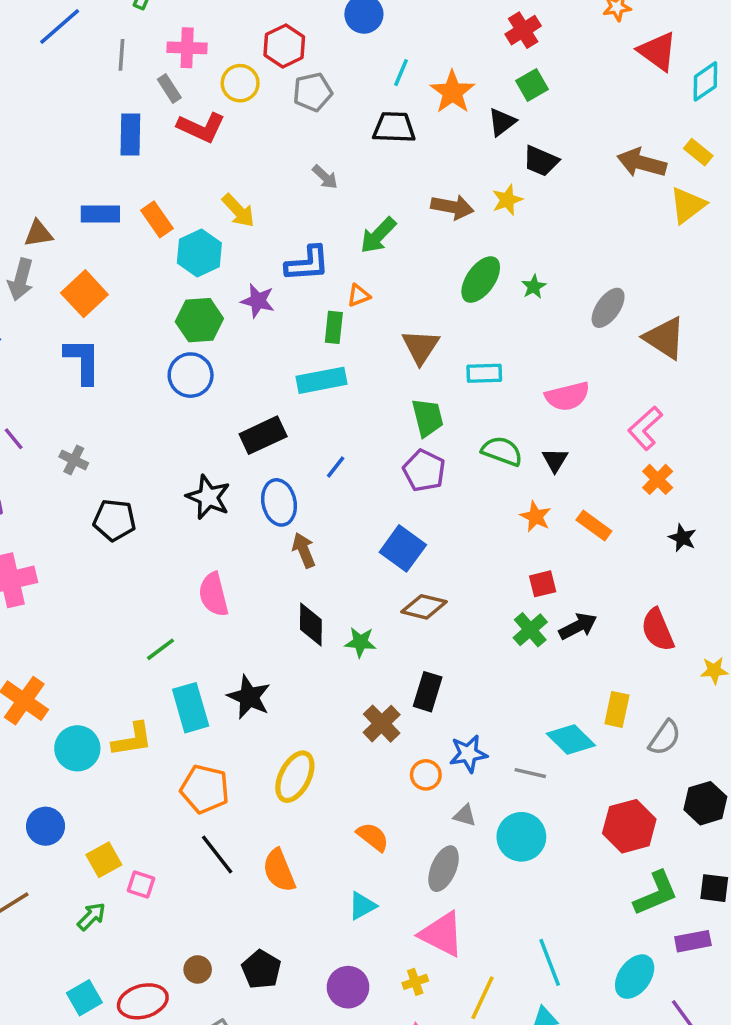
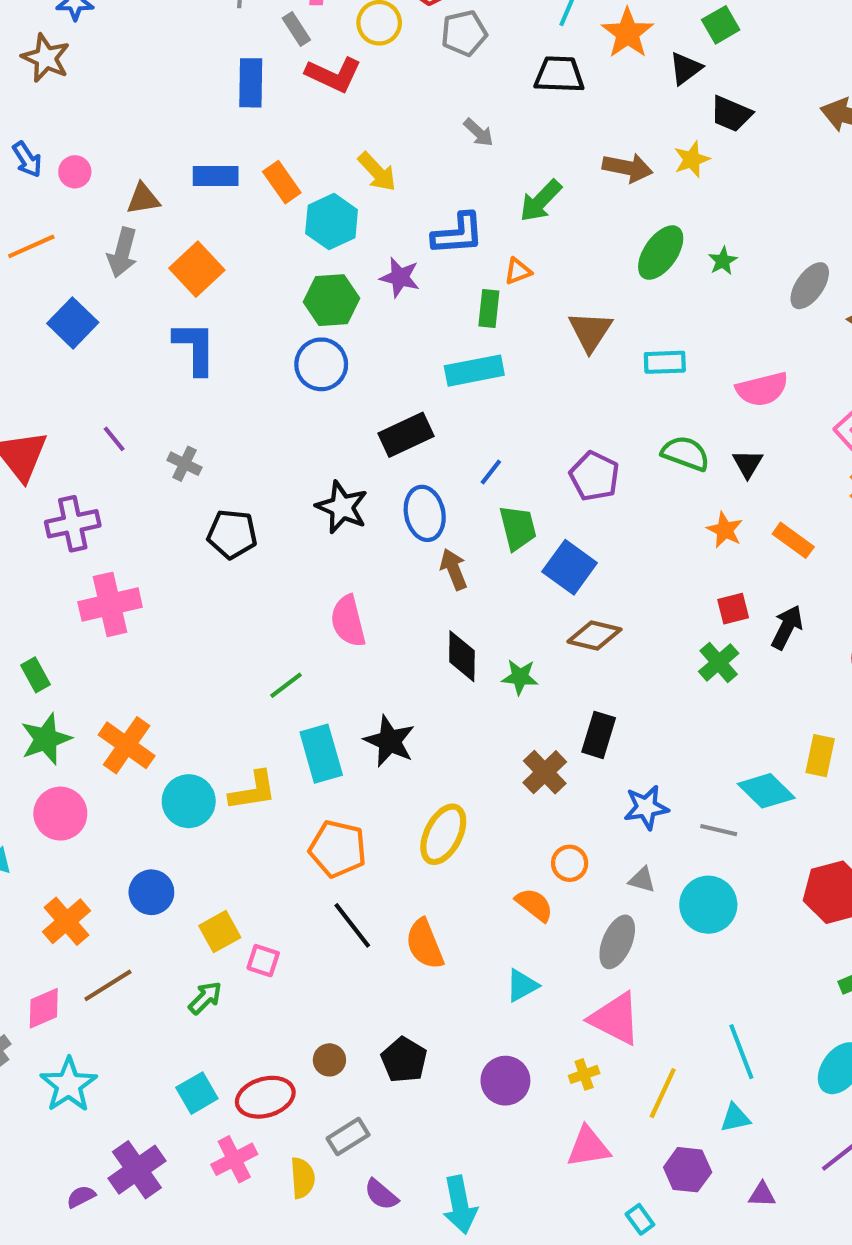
green trapezoid: (428, 418) -> (518, 528), moved
black arrow: (578, 626) -> (787, 627), moved, turned -36
orange circle: (426, 775) -> (570, 863), moved

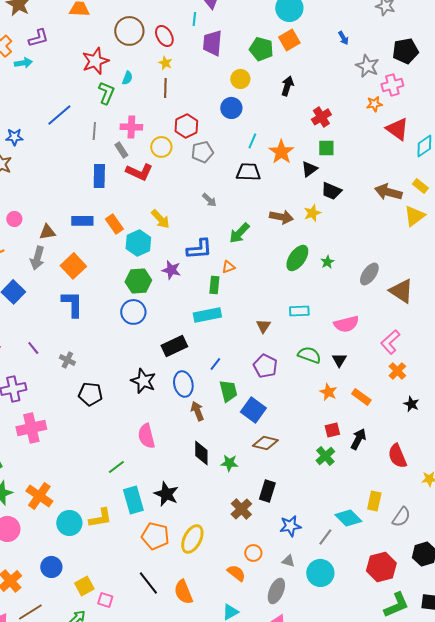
green square: (721, 25) -> (326, 148), turned 30
brown triangle: (590, 331) -> (263, 326), moved, size x0.7
gray line: (719, 830) -> (325, 537), turned -66
orange pentagon: (338, 849) -> (155, 536), moved

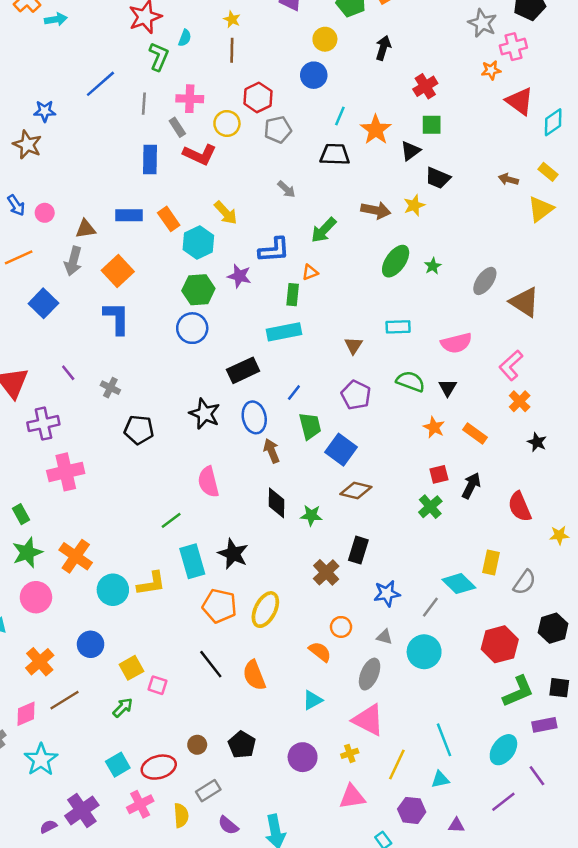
brown arrow: (388, 192) -> (508, 179), size x0.6

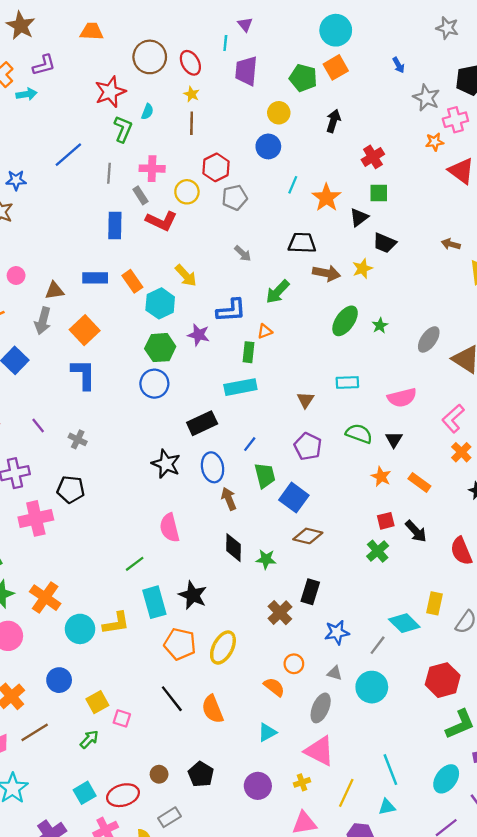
black trapezoid: (335, 154) -> (302, 243), moved
black pentagon: (139, 430) -> (71, 489), moved
black arrow: (471, 486) -> (416, 531), turned 110

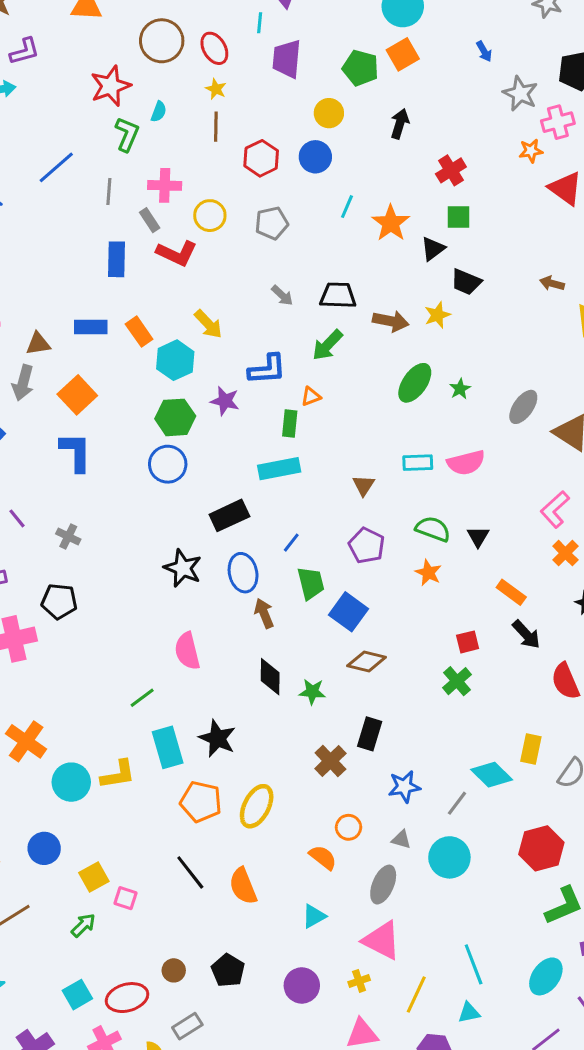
red hexagon: (216, 167) -> (261, 158), moved
black trapezoid: (302, 243) -> (338, 295), moved
pink semicircle: (402, 398) -> (466, 463), moved
orange star: (381, 477) -> (428, 573), moved
black arrow: (416, 531) -> (526, 634), moved

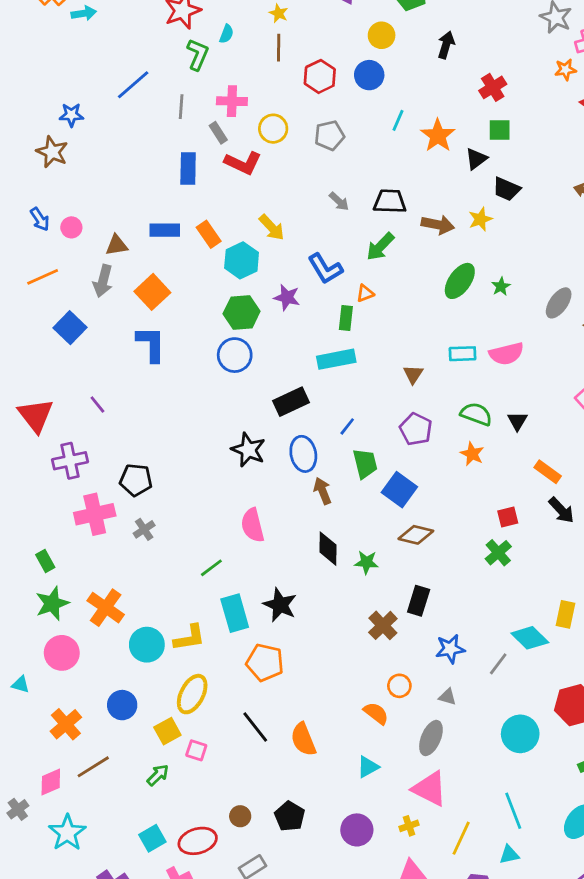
blue L-shape: (267, 369) -> (325, 269), turned 63
gray cross: (68, 536) -> (144, 529), moved, turned 30
yellow ellipse: (257, 806) -> (192, 694), moved
cyan circle: (449, 857) -> (520, 734), moved

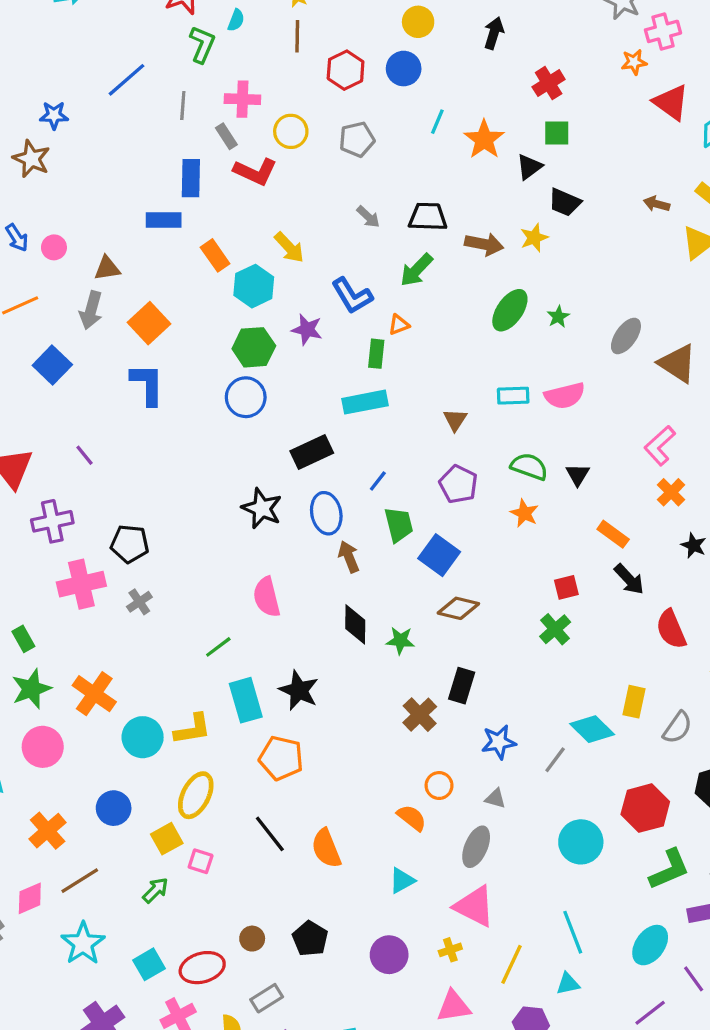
blue rectangle: (165, 230) -> (164, 220), moved
cyan star: (67, 833) -> (83, 943), moved

